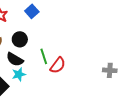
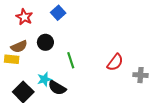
black semicircle: (15, 59) -> (57, 88), moved
red semicircle: (58, 65) -> (115, 62), moved

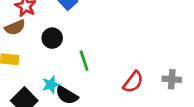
brown semicircle: (19, 47) -> (15, 27), moved
red semicircle: (115, 62) -> (133, 82), moved

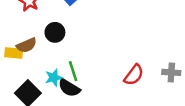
brown semicircle: (15, 27) -> (27, 45), moved
green line: (84, 61) -> (73, 71), moved

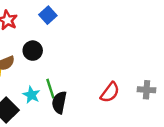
cyan star: (54, 78) -> (31, 95), turned -30
black semicircle: (69, 88) -> (59, 102), moved, turned 70

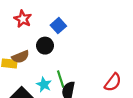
blue square: (48, 15) -> (58, 26), moved

